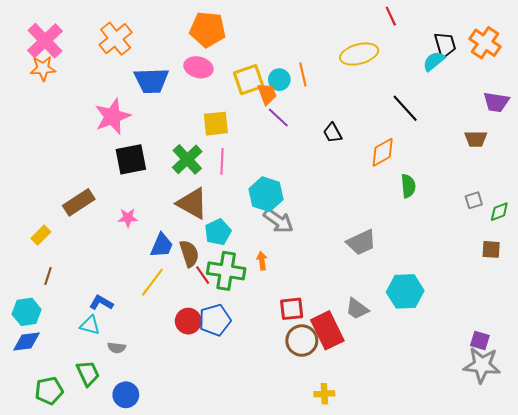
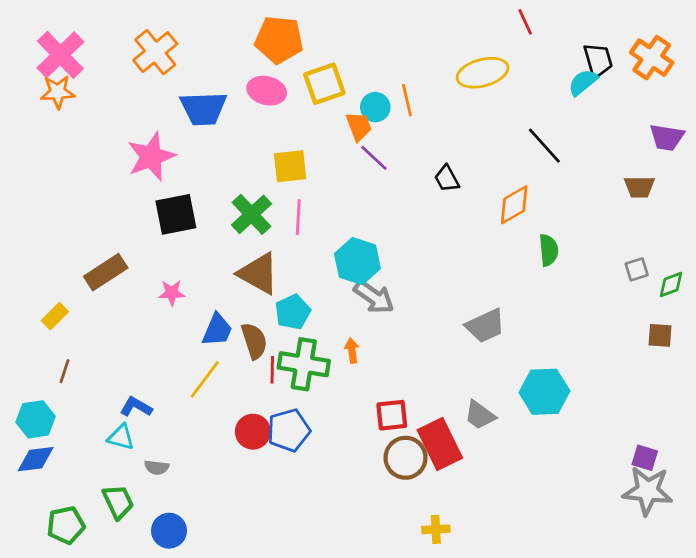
yellow square: (249, 80) -> (324, 84), moved
red line: (203, 275) -> (272, 370), turned 36

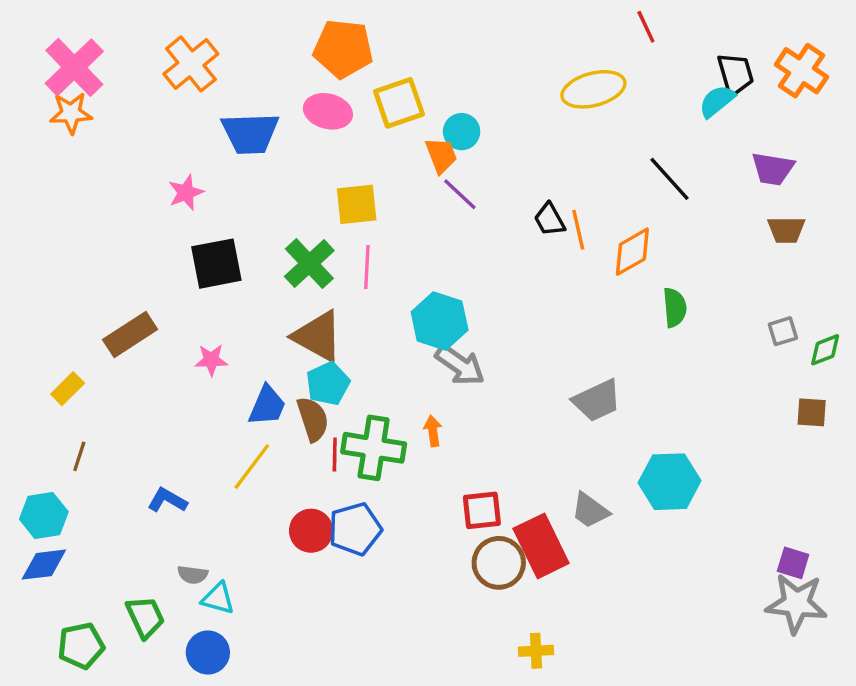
orange line: (407, 100) -> (578, 230), moved
purple trapezoid: (667, 137) -> (773, 169), moved
pink star: (151, 157) -> (186, 192), size x0.6
cyan pentagon: (293, 312) -> (328, 384), moved
cyan triangle: (121, 437) -> (218, 598), moved

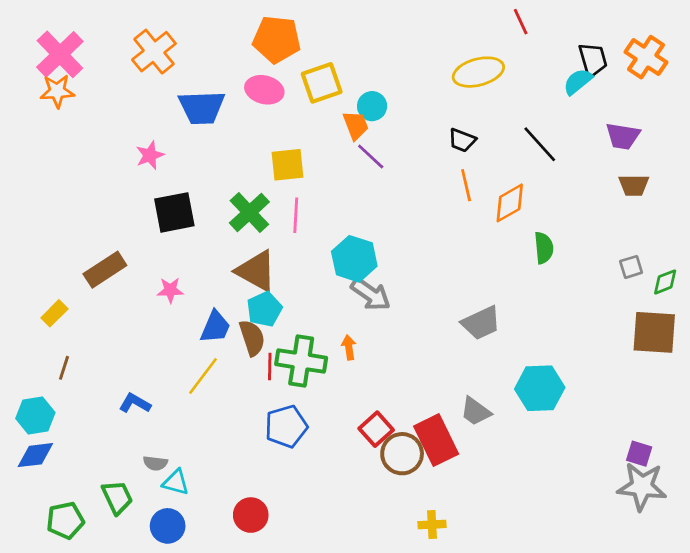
black trapezoid: (549, 220) -> (462, 140), moved, turned -40
brown square: (812, 412) -> (654, 332), size x1.8
red square: (482, 510) -> (376, 429), moved, turned -36
red circle: (311, 531) -> (251, 515), moved

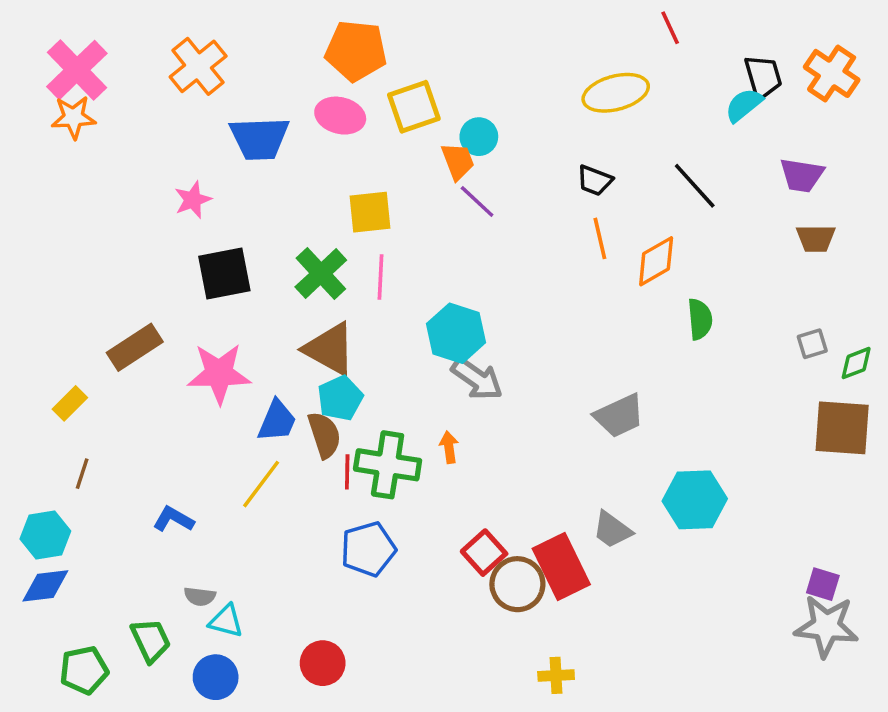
pink star: (170, 290) -> (219, 374), size x1.8

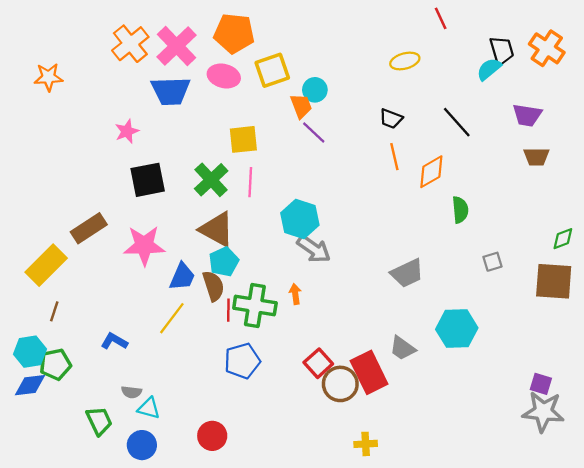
pink cross: (77, 70) -> (176, 46), moved
yellow ellipse: (616, 93) -> (405, 61), size x0.7
gray square: (812, 344) -> (493, 262), moved
yellow rectangle: (70, 403) -> (46, 265), size x1.8
green pentagon: (84, 670) -> (55, 364), moved

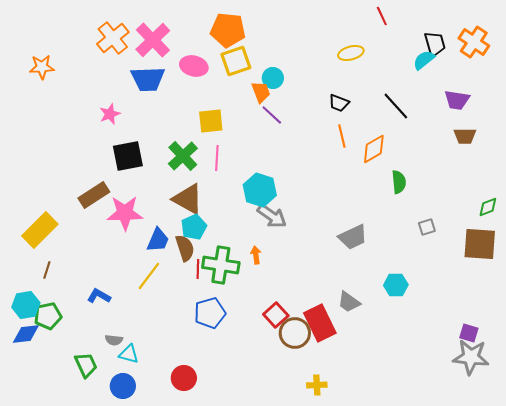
orange pentagon: (234, 33) -> (228, 30), moved
brown rectangle: (89, 228) -> (94, 195), moved
cyan hexagon: (457, 329) -> (396, 285), size x0.7

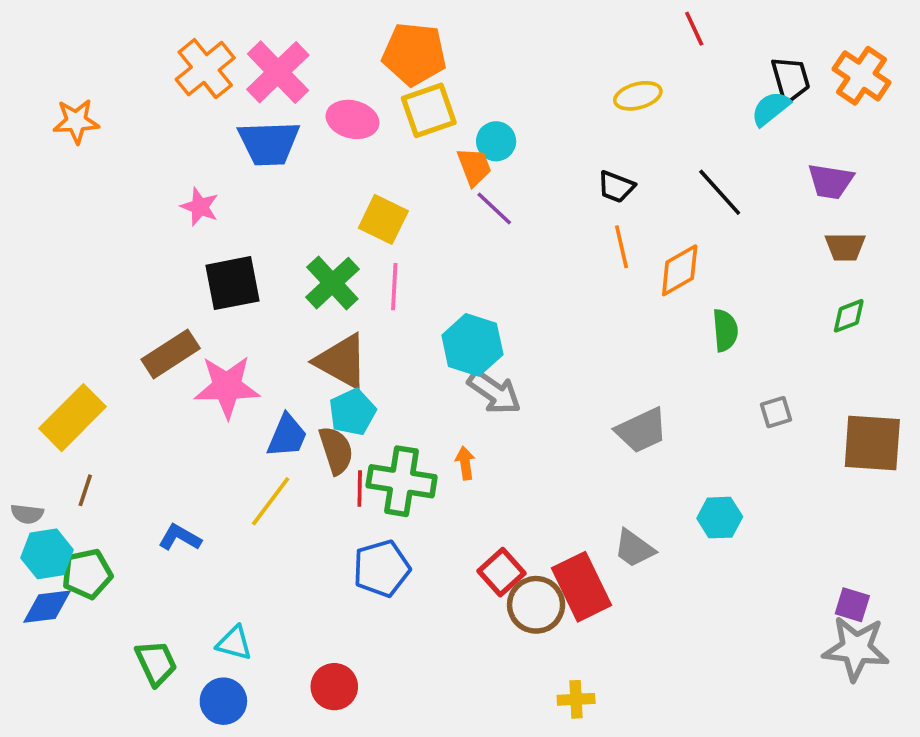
pink star: (110, 114) -> (200, 207), turned -30
yellow square: (211, 121) -> (383, 219), turned 32
green diamond: (488, 207) -> (849, 316), moved
gray semicircle: (114, 340) -> (27, 514), moved

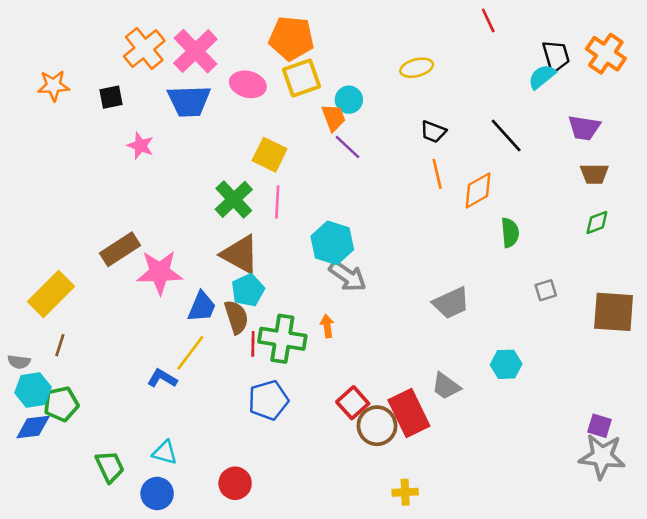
yellow ellipse: (638, 96) -> (417, 68), moved
black square: (232, 283) -> (111, 97), moved, size x0.6
blue L-shape: (180, 538) -> (162, 378), moved

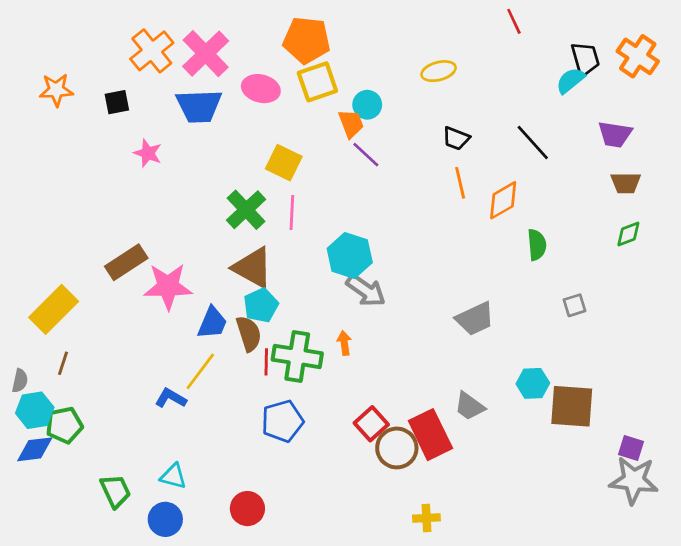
brown square: (614, 312) -> (572, 406), moved
gray semicircle: (19, 362) -> (20, 381), turned -85

